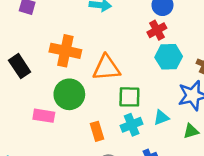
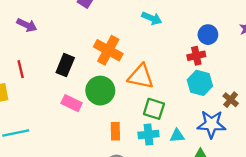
black rectangle: (20, 66) -> (65, 65), moved, turned 40

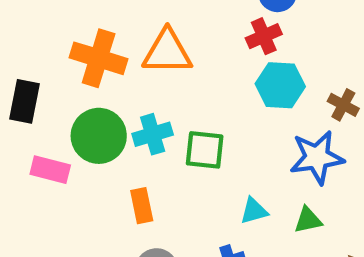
orange triangle: (141, 77) -> (167, 52), moved
cyan cross: (148, 134) -> (153, 134), moved
cyan triangle: (177, 136) -> (254, 211), moved

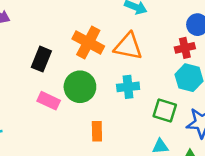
cyan cross: (153, 134) -> (128, 87), moved
green square: (205, 150) -> (165, 110), moved

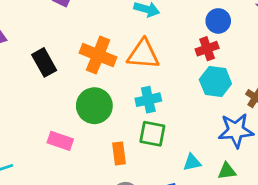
black rectangle: (41, 59) -> (44, 62), moved, turned -45
pink rectangle: (49, 101) -> (60, 141), moved
green square: (165, 110) -> (152, 134), moved

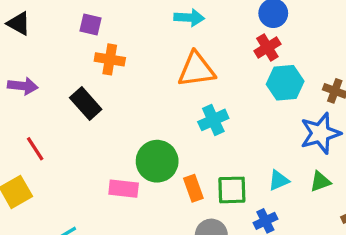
orange cross: (98, 55) -> (110, 59), moved, size x0.7
green circle: (94, 106) -> (157, 161), moved
green square: (152, 134) -> (232, 190), moved

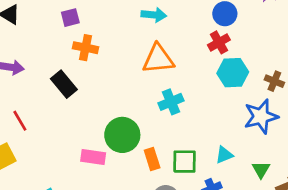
purple square: (90, 24) -> (70, 18), turned -30
green triangle: (320, 182) -> (261, 170), moved, turned -42

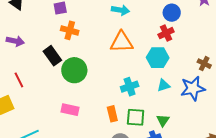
cyan hexagon: (233, 73) -> (158, 58), moved
cyan cross: (171, 102) -> (130, 87), moved
green circle: (122, 135) -> (74, 70), moved
cyan triangle: (224, 155) -> (164, 85), moved
green triangle: (261, 170) -> (163, 120), moved

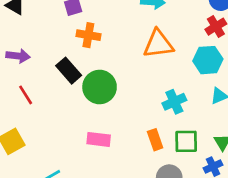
red line: (19, 80) -> (26, 95), moved

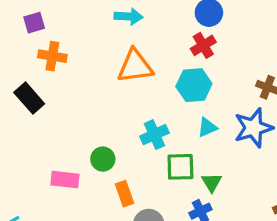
green circle: (100, 87) -> (103, 159), moved, size x0.6
orange rectangle: (155, 140) -> (124, 194), moved
green square: (186, 141) -> (180, 167), moved

